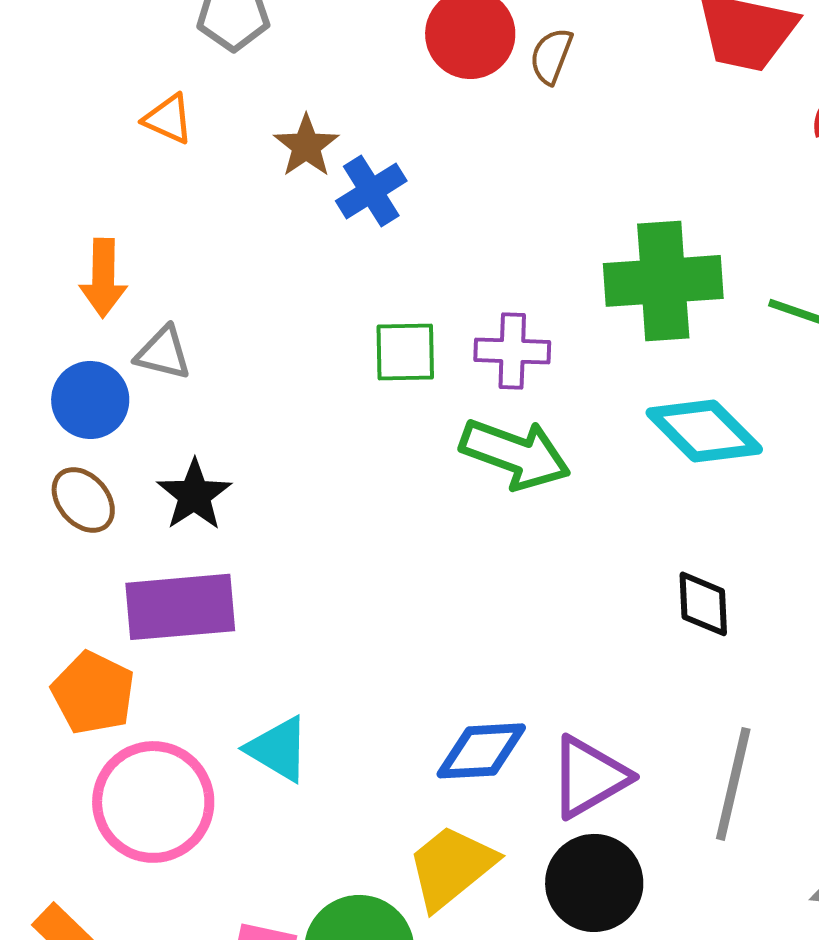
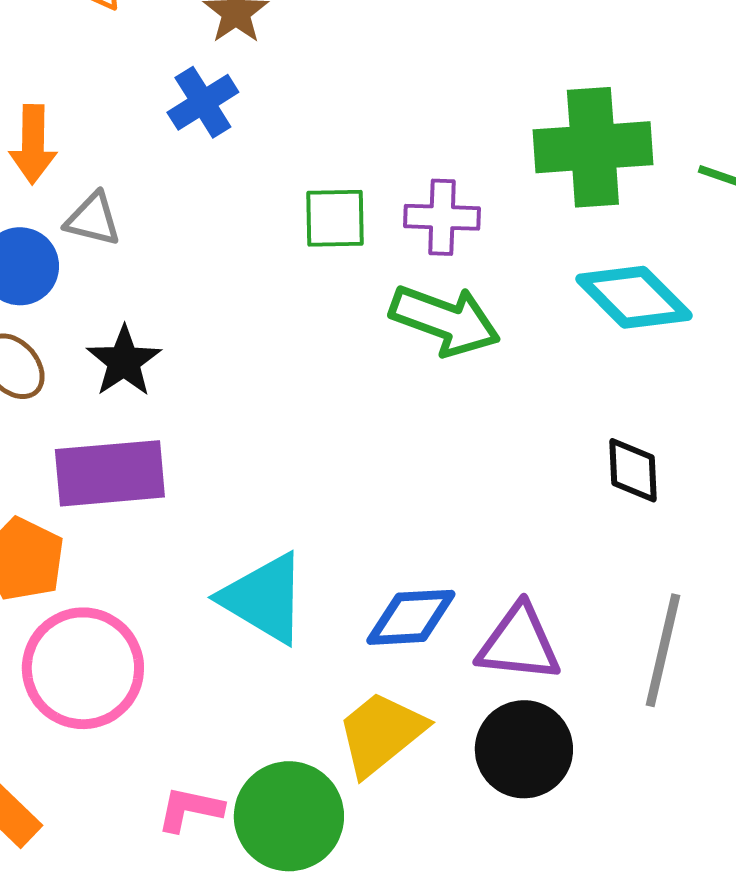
blue cross: (371, 191) -> (203, 102), moved
cyan triangle: (278, 749) -> (264, 598), moved, size x1.4
purple triangle: (589, 777) -> (519, 643), turned 36

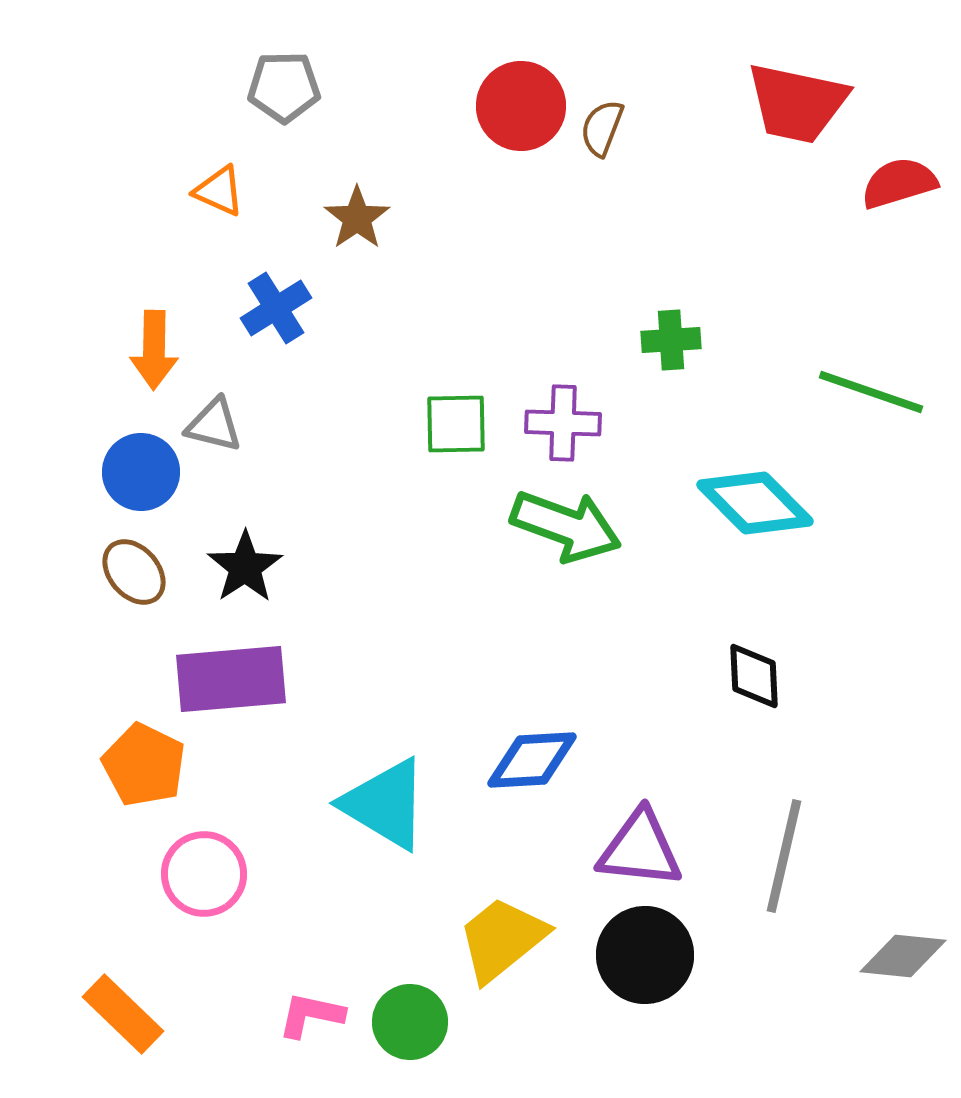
blue cross: (203, 102) -> (276, 308), moved
green cross: (593, 147) -> (671, 340), moved, size x0.5
blue diamond: (411, 617) -> (532, 760), moved
pink circle: (83, 668) -> (204, 874), size x0.7
green circle: (289, 816) -> (410, 1022), size x0.7

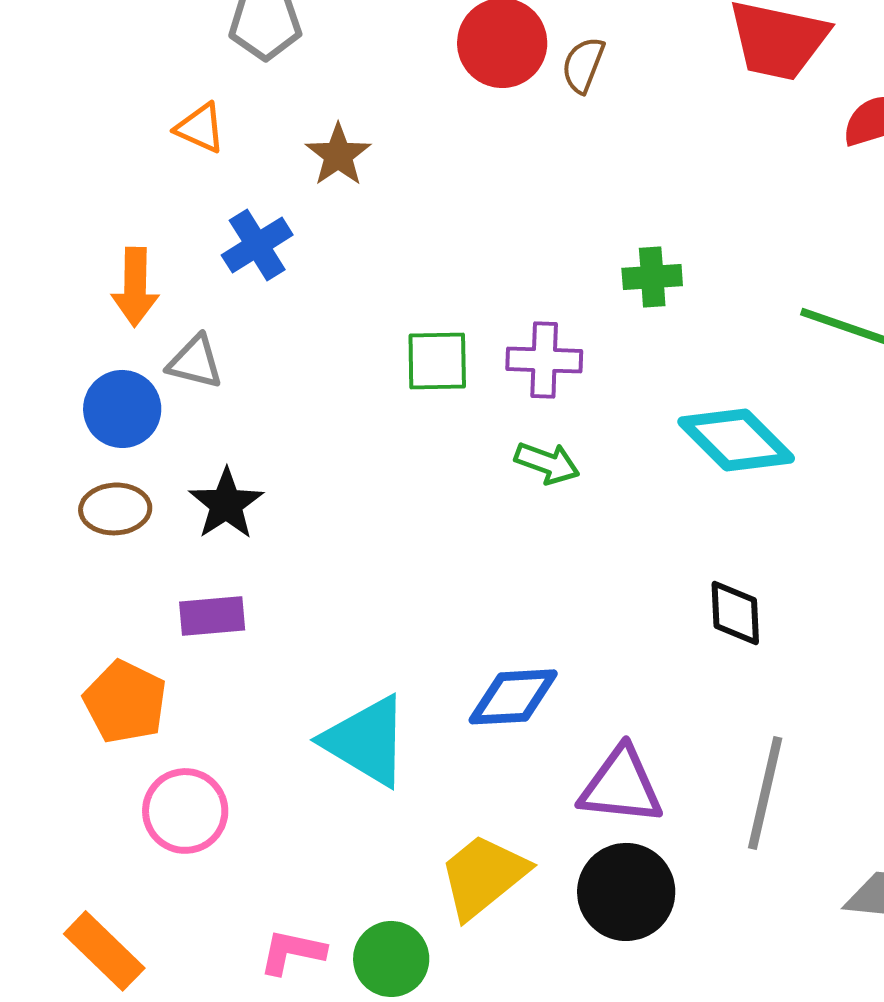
green arrow: (566, 526) -> (547, 463), size x0.6
brown ellipse: (134, 572) -> (115, 509), turned -52
purple rectangle: (231, 679) -> (212, 616), size x0.6

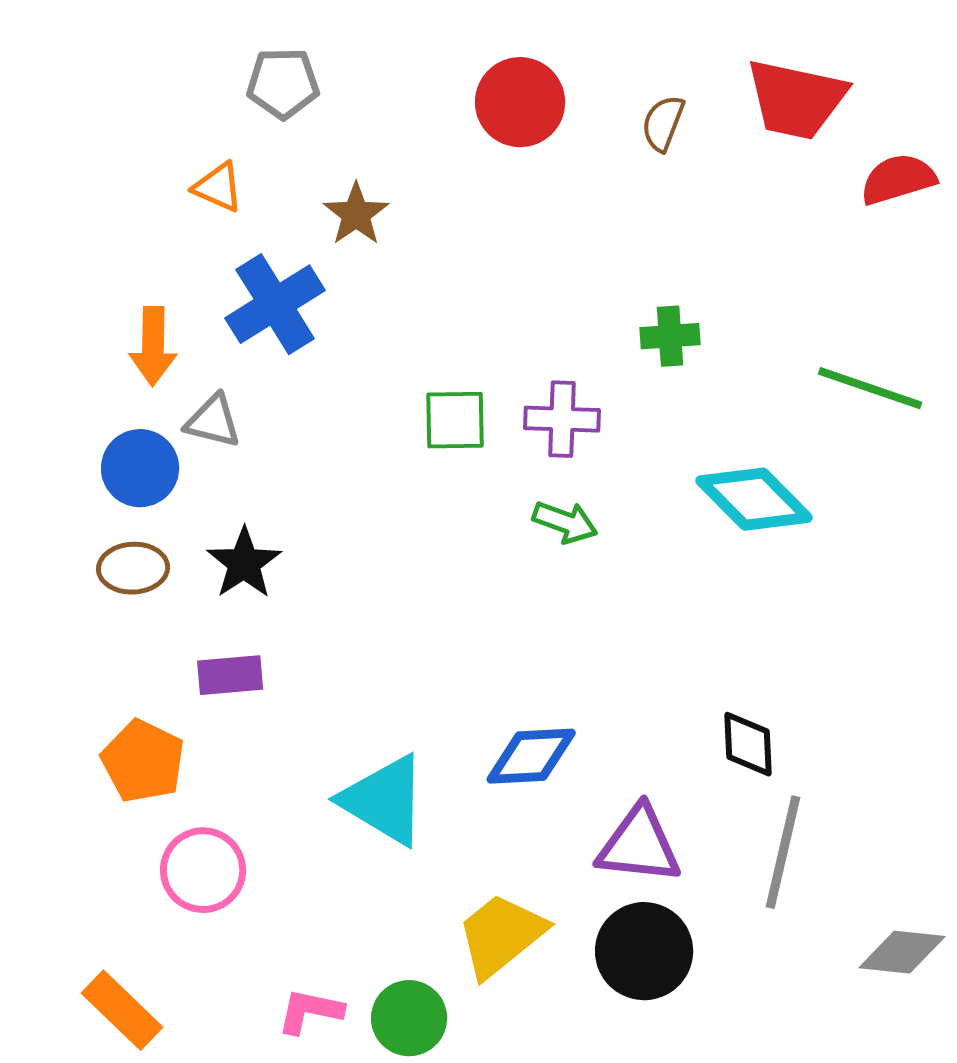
brown semicircle: (583, 65) -> (663, 123), moved
blue cross: (257, 245) -> (275, 304), size x1.4
black diamond: (735, 613) -> (748, 744), moved

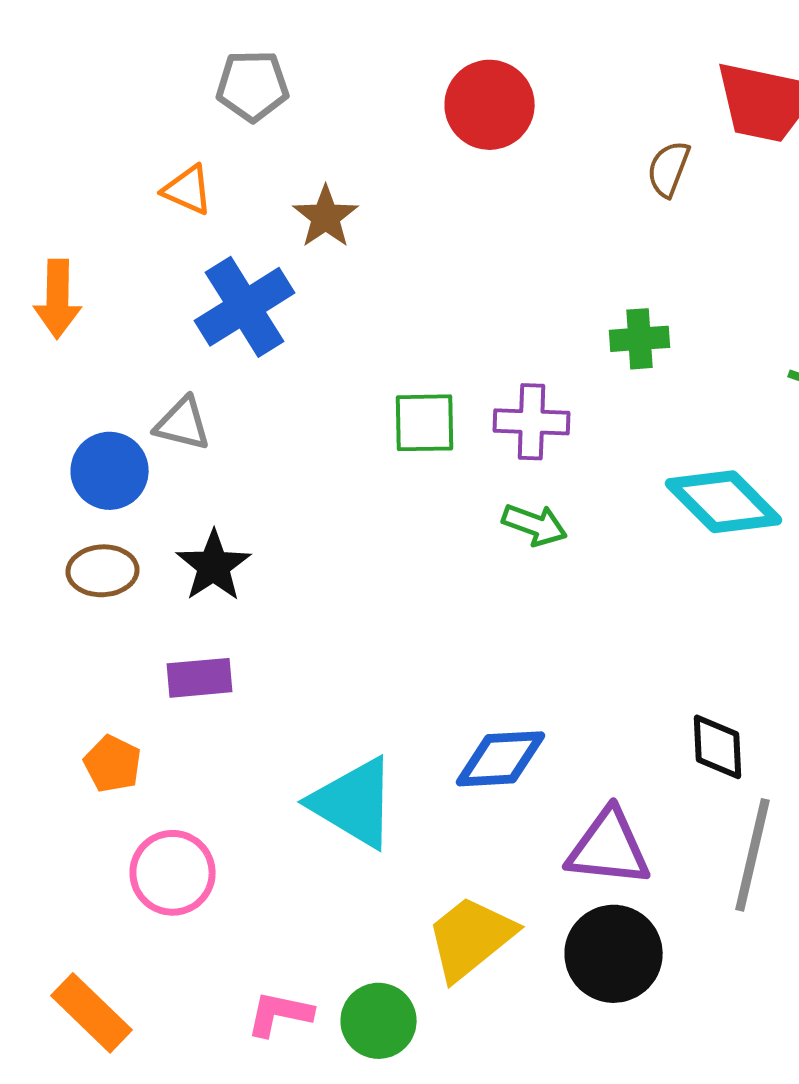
brown semicircle: (663, 123) -> (669, 169), moved
orange arrow: (153, 346) -> (58, 299), moved
orange pentagon: (143, 761) -> (113, 764), size x0.7

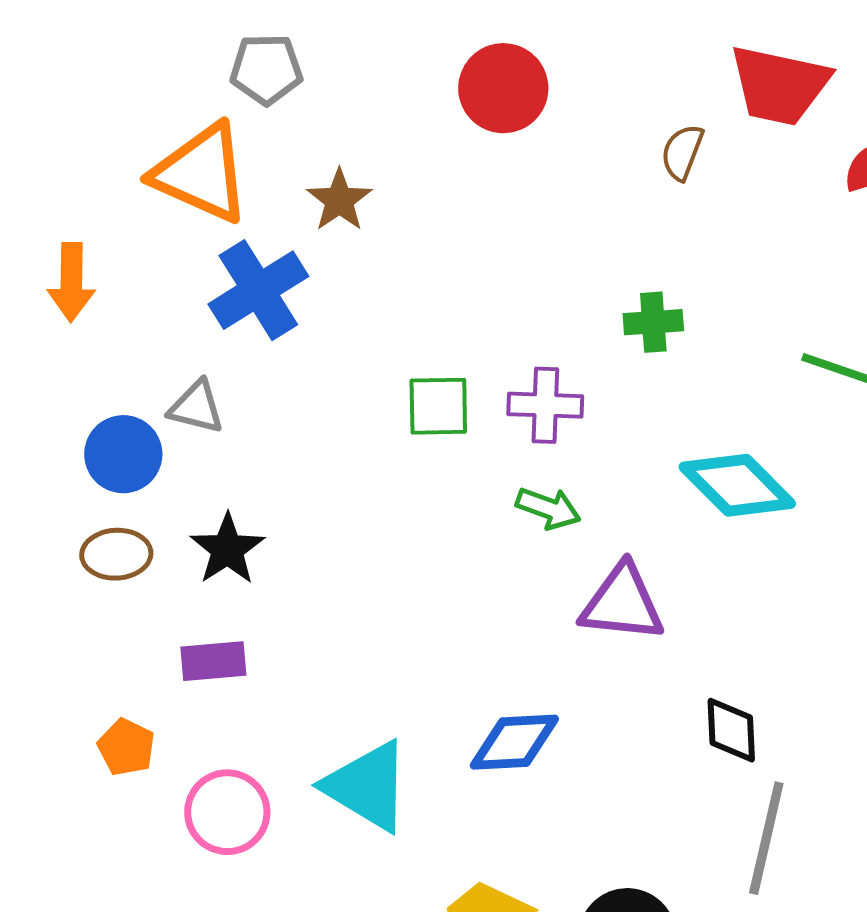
orange triangle: (188, 190) -> (201, 173), size x2.0
purple triangle: (609, 848) -> (622, 603), moved
pink circle: (173, 873) -> (227, 812), moved

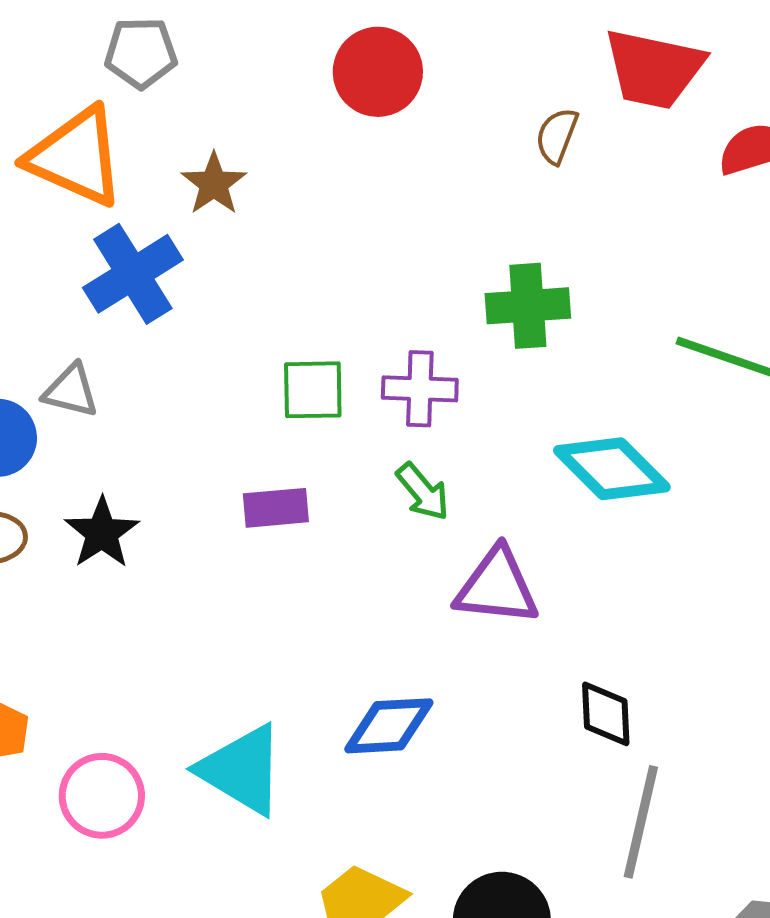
green cross: (653, 322) -> (528, 306), size x1.4
green arrow: (548, 508) -> (423, 492), turned 30
purple rectangle: (213, 661) -> (276, 508), moved

